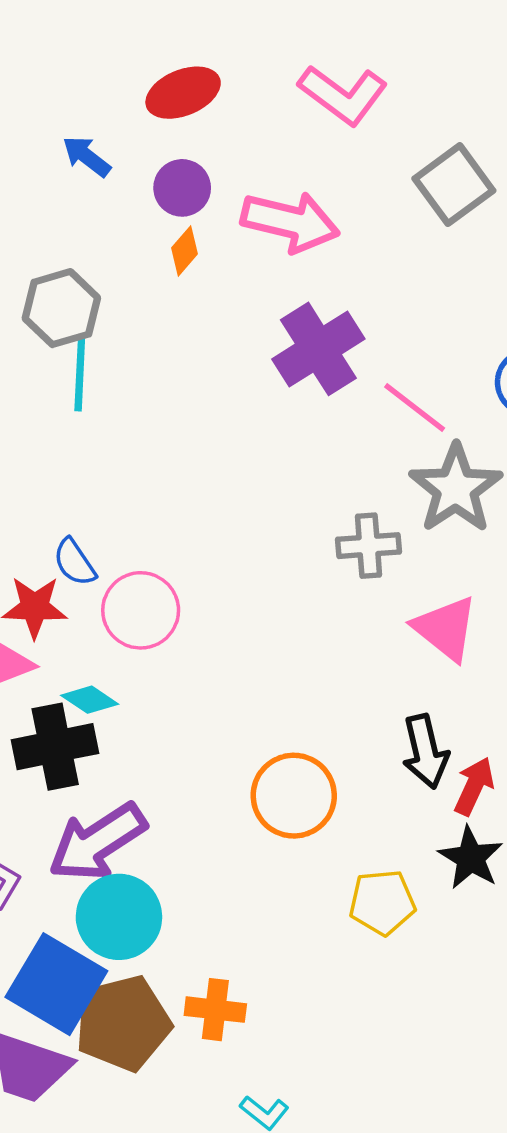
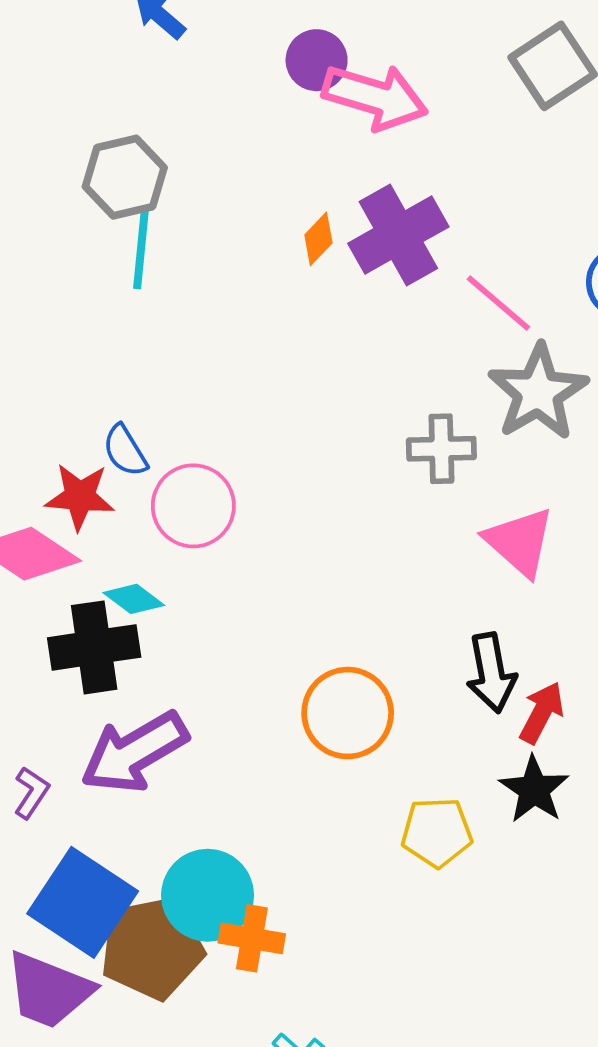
purple circle: (182, 188) -> (317, 60), moved
orange diamond: (185, 251) -> (318, 239), moved
cyan circle: (119, 917) -> (208, 895), moved

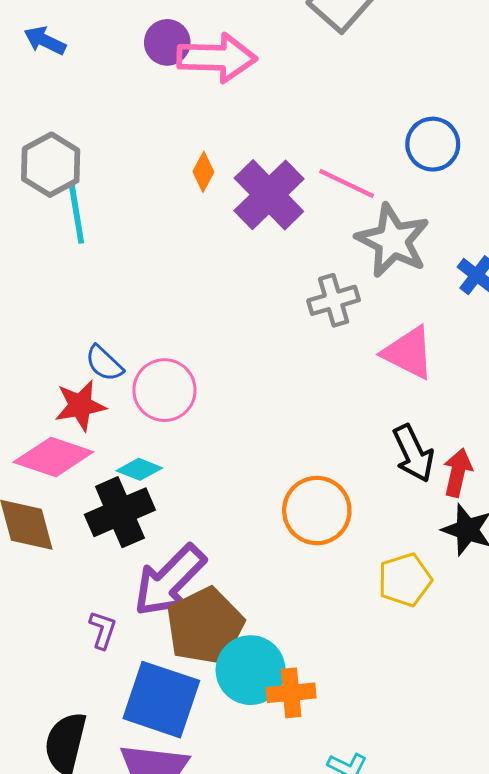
purple cross: (398, 235) -> (269, 195), moved
brown pentagon: (152, 948) -> (205, 626), moved

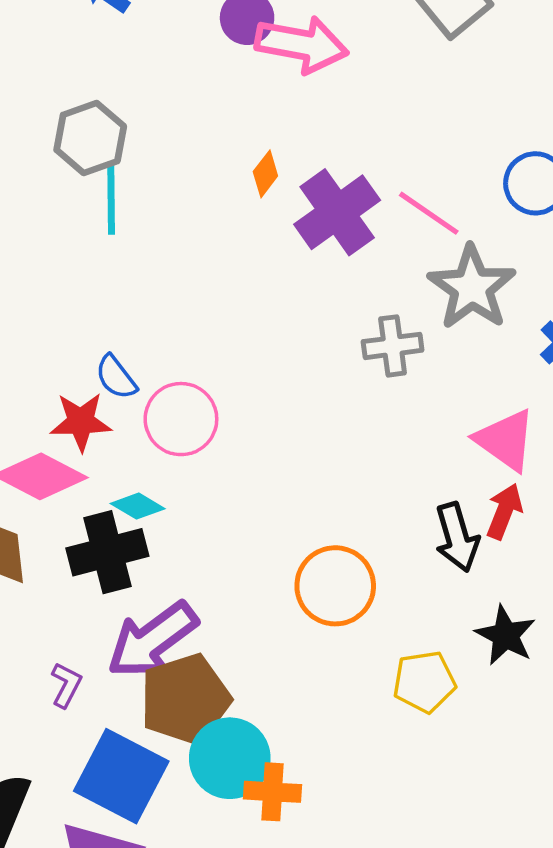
pink triangle: (408, 353) -> (505, 440), moved
red arrow: (458, 472) -> (504, 511), moved

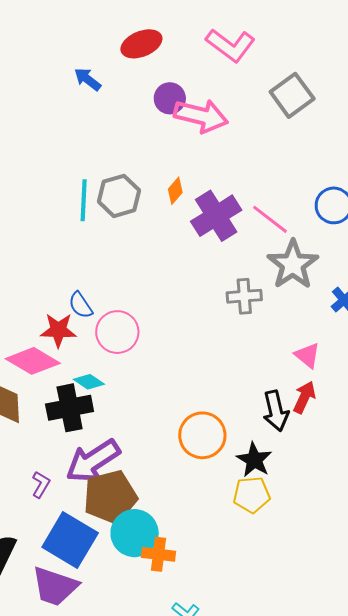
gray hexagon: (90, 138) -> (119, 196), moved
pink triangle: (505, 440) -> (307, 355), size x0.7
black star: (505, 635) -> (254, 460), moved

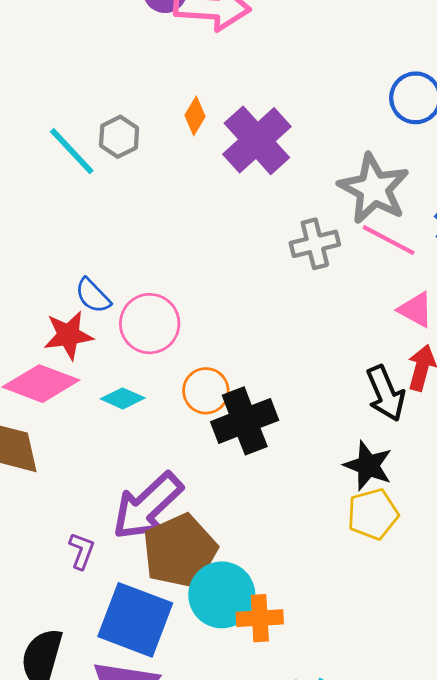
gray hexagon: (119, 196) -> (119, 137), size x0.7
cyan line: (84, 200) -> (72, 151), turned -36
pink line: (270, 219) -> (389, 240), moved
black cross: (70, 408) -> (245, 421), moved
orange circle: (202, 435) -> (206, 391), moved, size x0.7

